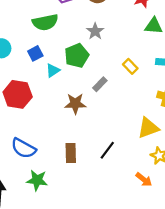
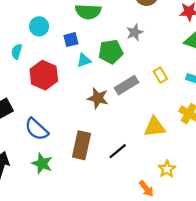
gray rectangle: (100, 84) -> (127, 85), size x1.5
yellow triangle: (148, 128) -> (155, 127), moved
brown rectangle: (71, 153) -> (81, 145), size x1.4

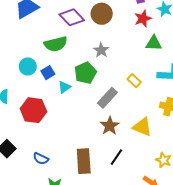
cyan circle: (39, 26) -> (28, 66), moved
brown star: (98, 98) -> (110, 126), moved, turned -30
yellow triangle: (155, 127) -> (142, 127), turned 45
blue semicircle: (37, 129) -> (41, 159), size x0.7

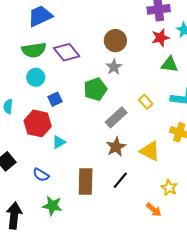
brown circle: (102, 14) -> (115, 41), moved
purple diamond: (72, 17) -> (67, 52), moved
green semicircle: (56, 44) -> (34, 50), moved
blue square: (48, 73) -> (55, 99), moved
cyan triangle: (64, 87) -> (59, 142), moved

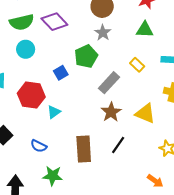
green triangle: (170, 64) -> (145, 30), moved
blue square: (55, 99) -> (61, 73), moved
orange arrow: (154, 210) -> (155, 181), moved

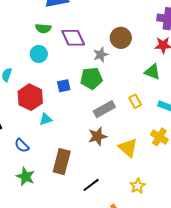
green semicircle: (22, 22) -> (43, 28), size x0.7
gray star: (103, 33) -> (101, 55), moved
black line: (118, 145) -> (91, 185), moved

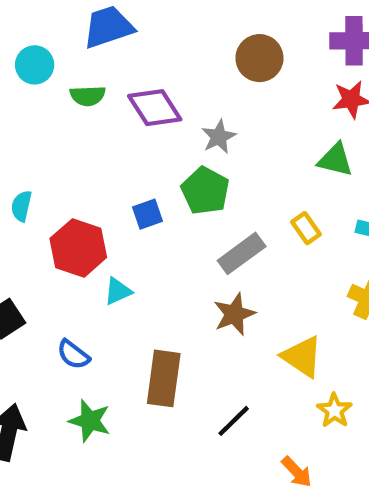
brown circle: (121, 38) -> (259, 58), moved
cyan circle: (39, 54) -> (35, 65), moved
green pentagon: (91, 78) -> (205, 191), turned -30
yellow triangle: (128, 148) -> (302, 357), moved

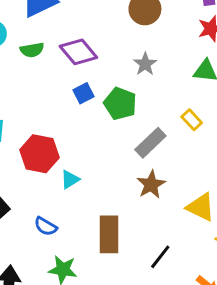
gray star: (219, 137) -> (145, 64), moved
blue square: (147, 214) -> (84, 93), moved

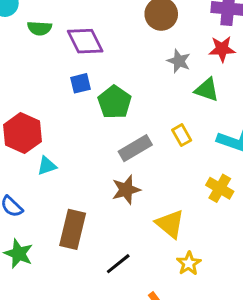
gray star: (145, 64) -> (179, 61), moved, turned -30

